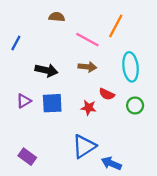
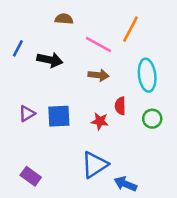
black arrow: (47, 70) -> (50, 60), moved
red semicircle: (107, 94) -> (120, 106), turned 63

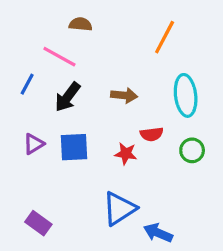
pink line: (99, 44) -> (59, 57), moved
blue line: (18, 48) -> (27, 84), moved
black arrow: (50, 60) -> (68, 97), moved, turned 115
red semicircle: (120, 106) -> (152, 134), turned -96

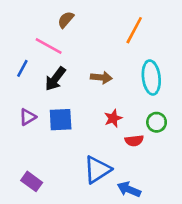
brown semicircle: (80, 24) -> (66, 20), turned -54
red semicircle: (152, 134) -> (134, 141), moved
red star: (126, 154) -> (113, 118), moved, turned -30

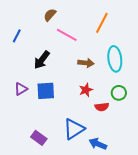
pink line: (49, 46) -> (67, 35), moved
blue line: (22, 68) -> (17, 36), moved
brown arrow: (101, 78) -> (86, 63), moved
purple rectangle: (32, 181) -> (39, 138), moved

